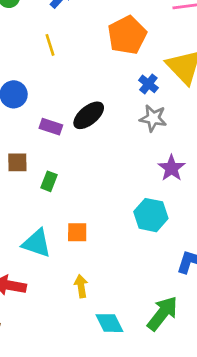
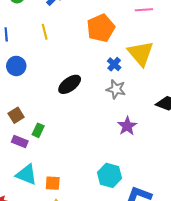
purple rectangle: (51, 127) -> (20, 142), moved
brown square: (17, 162) -> (16, 115), turned -35
cyan hexagon: (151, 215) -> (109, 175), moved
orange square: (77, 232) -> (53, 183), moved

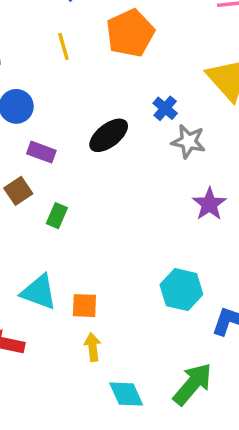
orange pentagon: (101, 28) -> (130, 33), moved
blue cross: (114, 64) -> (165, 108), moved
purple rectangle: (20, 142) -> (41, 152), moved

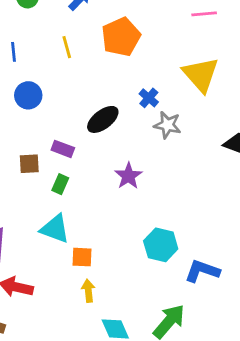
purple rectangle: (41, 152) -> (63, 149), moved
brown square: (18, 191) -> (29, 164), turned 30
purple star: (209, 204) -> (128, 176), moved
cyan triangle: (39, 292) -> (55, 229), moved

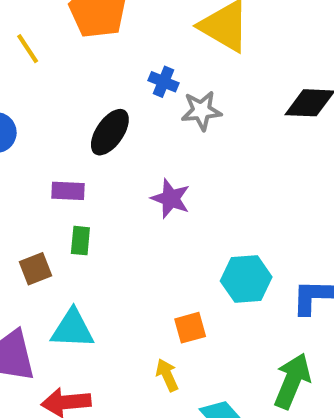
brown square: (29, 164) -> (35, 269), moved
cyan triangle: (55, 229) -> (72, 329), moved
orange square: (82, 257) -> (190, 328), moved

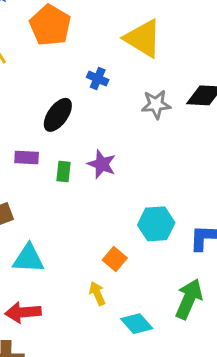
gray star: (201, 111) -> (156, 104), moved
green rectangle: (80, 241) -> (63, 171), moved
orange square: (190, 328) -> (115, 259), turned -35

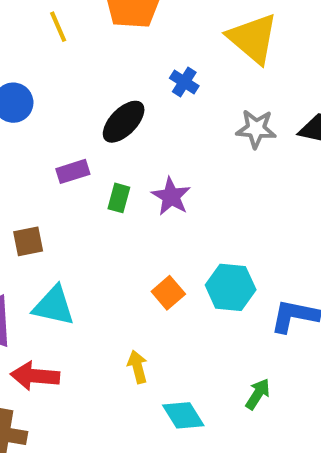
purple rectangle: (27, 157) -> (73, 171), turned -30
orange square: (115, 259) -> (168, 293), moved
green arrow: (189, 299) -> (258, 394), size x0.6

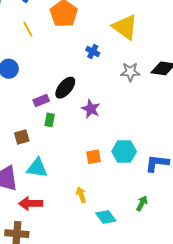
black ellipse: (124, 122) -> (65, 88), moved
green rectangle: (119, 198) -> (50, 120), moved
orange square: (168, 293) -> (93, 157), turned 35

